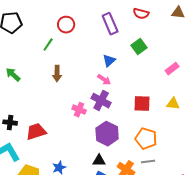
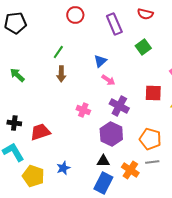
red circle: (66, 25) -> (75, 15), moved
green line: (48, 45) -> (58, 52), moved
blue triangle: (109, 61) -> (100, 61), moved
purple cross: (101, 101) -> (119, 106), moved
red square: (142, 104) -> (153, 93), moved

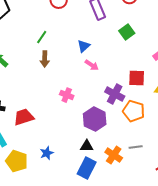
purple cross: (119, 106) -> (115, 94), moved
orange pentagon: (150, 139) -> (134, 111), moved

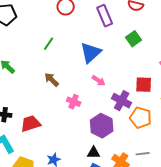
blue triangle: (84, 46) -> (91, 53), size x1.6
brown arrow: (45, 59) -> (52, 80), moved, turned 133
pink arrow: (92, 65) -> (99, 81), moved

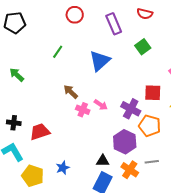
brown arrow: (52, 80) -> (71, 92), moved
pink arrow: (99, 81) -> (101, 105), moved
purple hexagon: (102, 126) -> (125, 142), moved

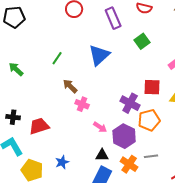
green line: (58, 52) -> (57, 58), moved
pink arrow: (101, 105) -> (100, 127), moved
orange pentagon: (150, 126) -> (149, 120), turned -30

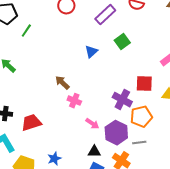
purple rectangle: (113, 18) -> (105, 15), turned 70
green square: (142, 41) -> (122, 42), moved
blue triangle: (99, 55) -> (91, 52), size x0.6
green line: (57, 58) -> (26, 31), moved
gray line: (151, 156) -> (139, 143), moved

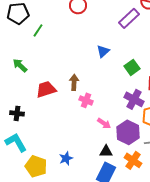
purple rectangle: (105, 15) -> (129, 18), moved
green square: (122, 42) -> (132, 67), moved
brown arrow: (62, 83) -> (74, 82), turned 49
red trapezoid: (31, 123) -> (46, 89), moved

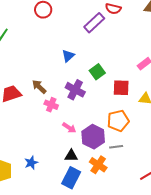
brown arrow: (74, 82) -> (39, 87), turned -49
purple cross: (134, 99) -> (75, 90), moved

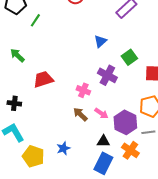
brown arrow: (39, 87) -> (80, 114), moved

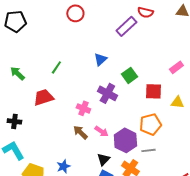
green line: (35, 20) -> (56, 67), moved
black triangle: (103, 141) -> (103, 159), turned -48

